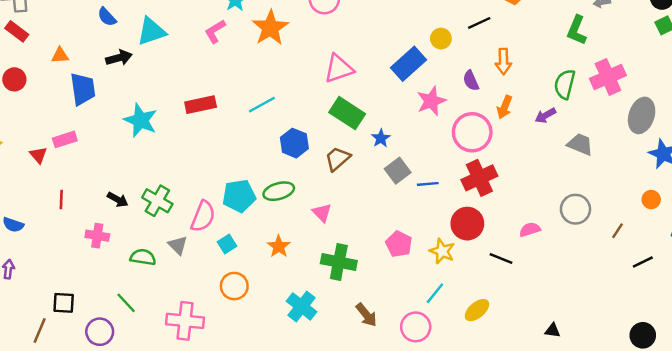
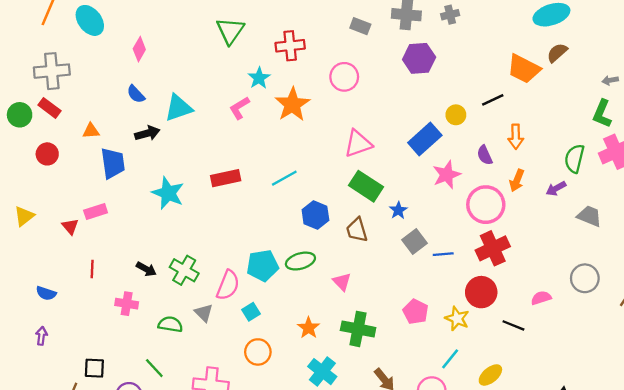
green L-shape: (577, 30) -> (602, 114), moved
brown trapezoid: (338, 159) -> (357, 230), turned -65
orange star: (279, 246) -> (309, 328), moved

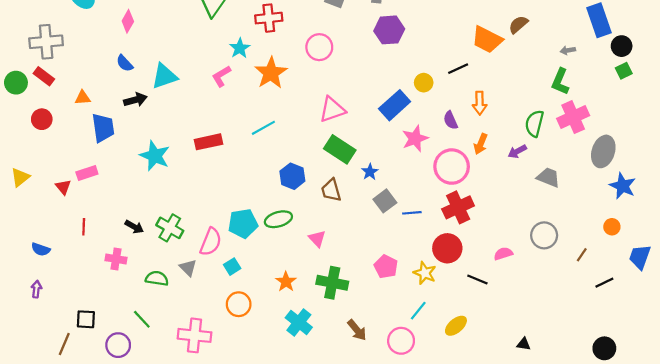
cyan line: (284, 178) -> (263, 128), moved

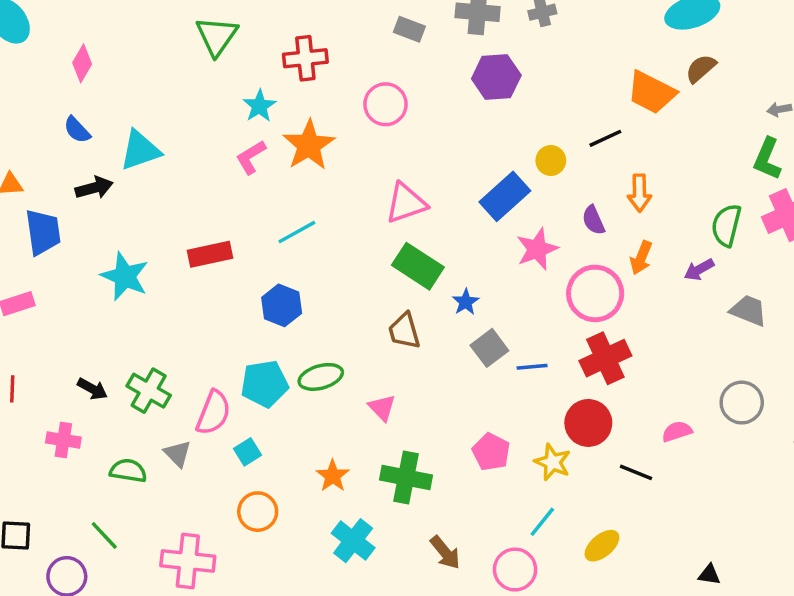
pink L-shape: (221, 76) -> (251, 157), moved
blue hexagon: (292, 176) -> (282, 305), moved

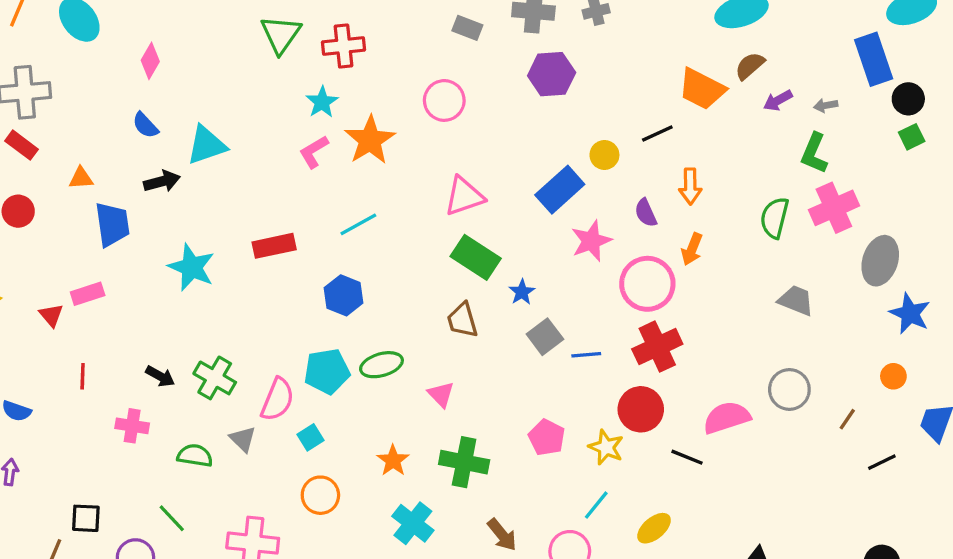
red cross: (305, 58) -> (344, 46), moved
purple arrow: (699, 270) -> (778, 100), moved
pink semicircle: (677, 431) -> (727, 418), size x1.6

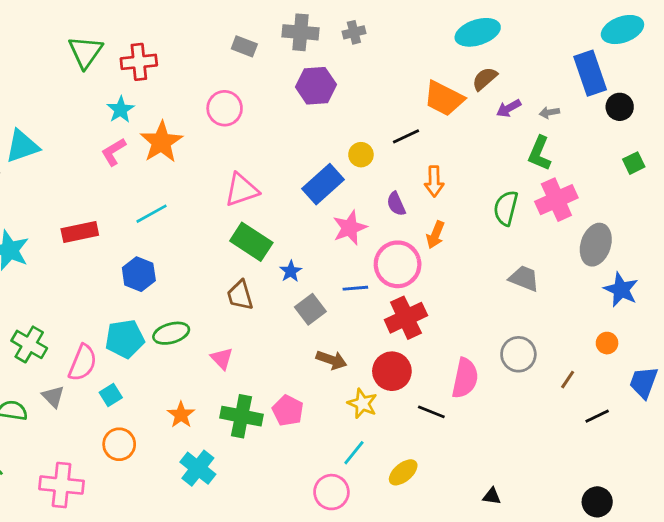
green square: (912, 137) -> (634, 163), moved
blue line: (586, 355) -> (355, 288), moved
pink semicircle: (727, 418) -> (465, 378), turned 120
pink pentagon: (547, 437) -> (288, 411), moved
brown arrow: (502, 535) -> (331, 360), moved, turned -32

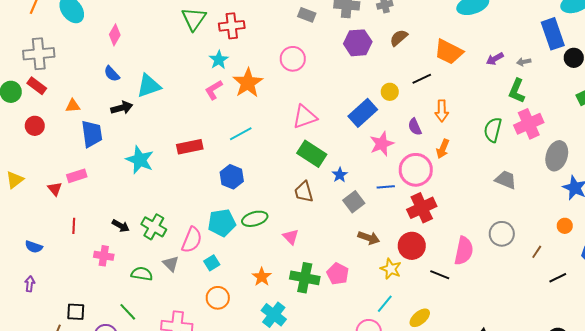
brown semicircle: (485, 79) -> (399, 38), moved

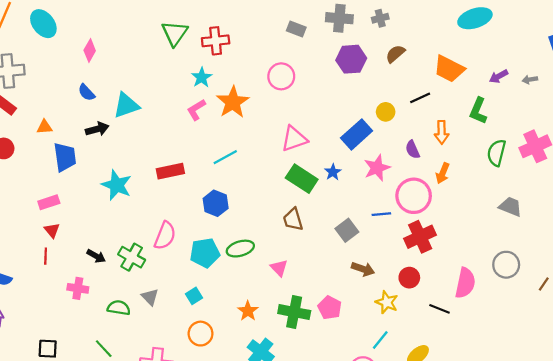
green L-shape: (517, 91) -> (478, 111), moved
blue star: (340, 175) -> (333, 172), moved
red triangle: (55, 189) -> (52, 230), moved
pink semicircle: (192, 240) -> (165, 236), moved
red circle: (412, 246) -> (409, 278), size x0.7

